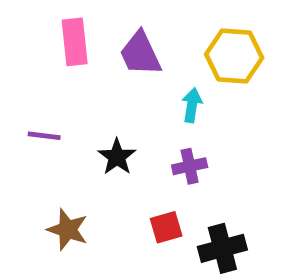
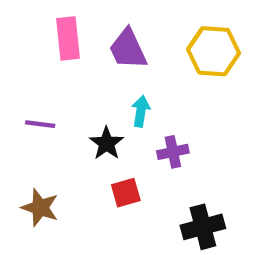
cyan arrow: (192, 105) -> (141, 111), moved
red square: (166, 227) -> (126, 193), moved
brown star: (68, 230) -> (40, 208), moved

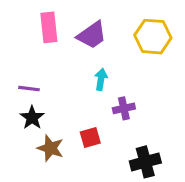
purple trapezoid: (128, 49) -> (92, 35), turned -100
black star: (107, 143) -> (32, 118), moved
brown star: (40, 208) -> (50, 148), moved

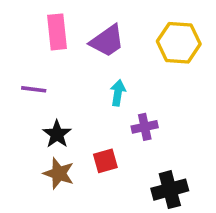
purple line: (29, 89) -> (34, 89), moved
black star: (32, 118) -> (57, 134), moved

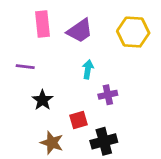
brown star: (59, 173) -> (52, 143), moved
black cross: (170, 190) -> (104, 141), moved

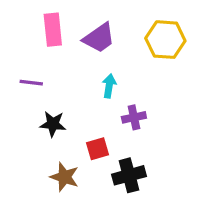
black star: (42, 100) -> (53, 124), turned -30

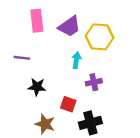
yellow hexagon: (165, 40) -> (100, 37), moved
red square: (98, 149) -> (68, 104), turned 35

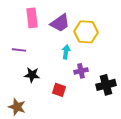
black cross: (90, 123) -> (106, 85), moved
brown star: (45, 124) -> (17, 107), moved

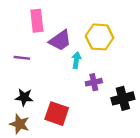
purple trapezoid: (60, 23) -> (60, 40), moved
black star: (32, 75) -> (24, 97), moved
red square: (59, 90) -> (57, 114), moved, size x1.5

